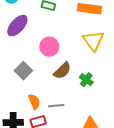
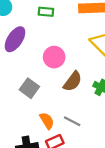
gray line: (56, 106) -> (72, 121), turned 42

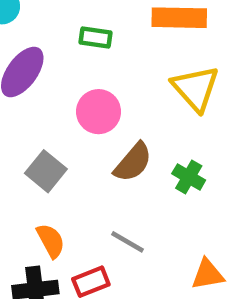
green rectangle: (46, 12) -> (95, 37), moved
orange semicircle: (47, 121) -> (51, 241), moved

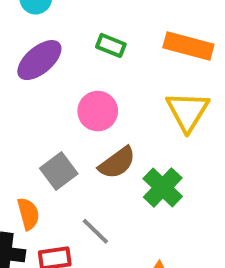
gray square: (46, 171) -> (59, 171), moved
green cross: (189, 177) -> (163, 187), size x1.4

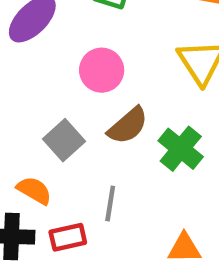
orange semicircle: (28, 214) -> (34, 190), turned -40
gray line: (95, 231) -> (110, 203), turned 60

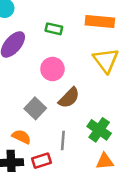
green cross: (181, 149) -> (99, 130), moved

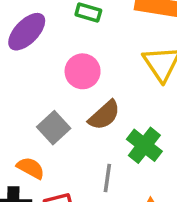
green cross: (99, 130) -> (144, 145), moved
gray line: (63, 141) -> (107, 178), moved

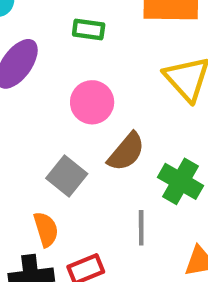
orange semicircle: (31, 168) -> (46, 229), turned 52

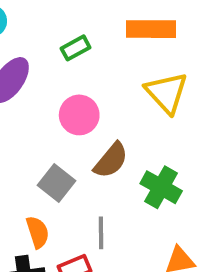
green rectangle: (89, 29) -> (76, 48), turned -36
gray line: (141, 228) -> (101, 233), moved

